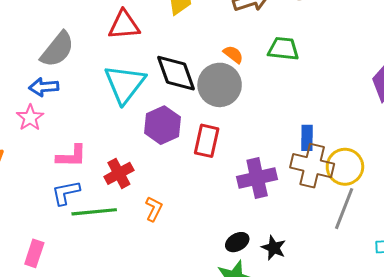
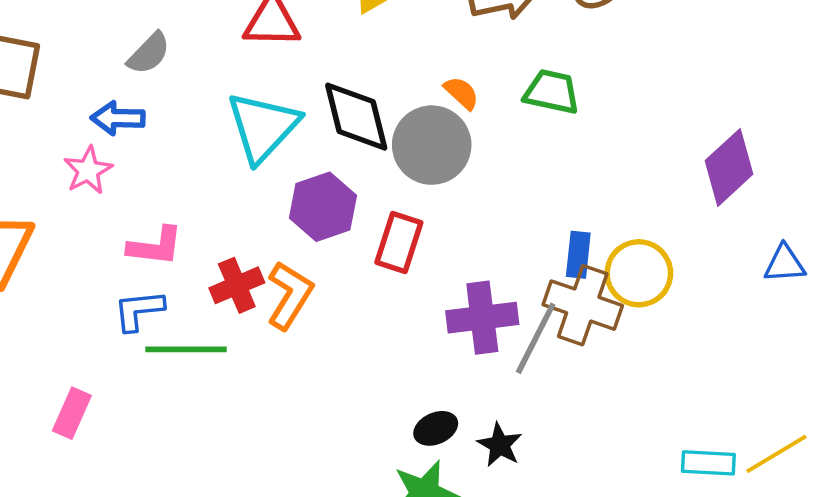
gray semicircle: (57, 49) -> (149, 53), size x0.7
yellow circle: (345, 167) -> (639, 273), moved
orange L-shape: (154, 209) -> (290, 295), moved, size x1.5
gray line: (344, 209) -> (536, 338), moved

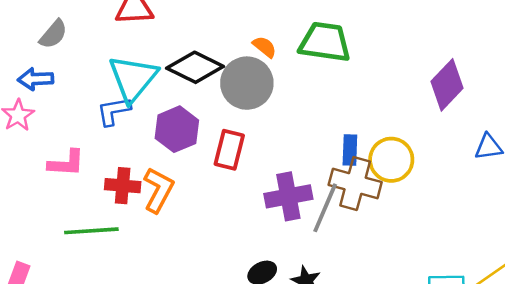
green trapezoid: (552, 92) -> (325, 42), size x1.4
black diamond: (356, 117) -> (195, 67), turned -46
red cross: (237, 285) -> (123, 186), turned 32
blue L-shape: (139, 310) -> (114, 111), moved

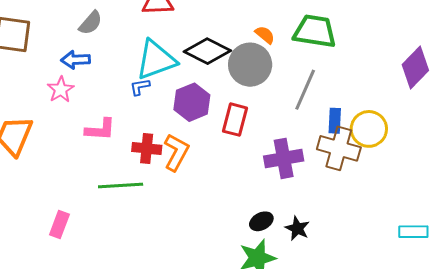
cyan triangle: (133, 78) -> (156, 60), turned 30
blue L-shape: (114, 111) -> (140, 87), size x0.7
gray line: (325, 208) -> (305, 90), moved

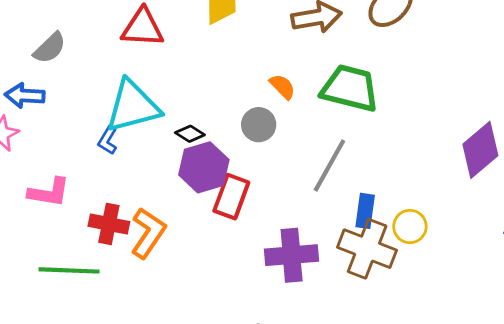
black diamond: (207, 51) -> (190, 134), moved, size x0.5
gray circle: (250, 65) -> (259, 125), size x0.6
blue L-shape: (140, 87) -> (108, 140), turned -55
purple hexagon: (192, 102) -> (204, 167), moved
yellow circle: (369, 129) -> (410, 227), size x0.7

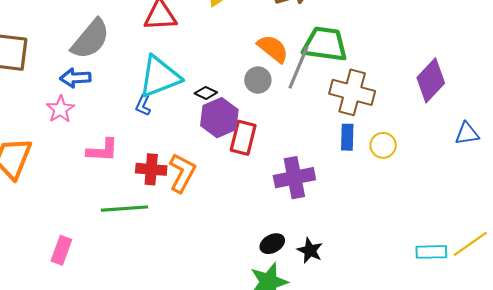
gray semicircle: (50, 48) -> (90, 39), size x1.6
orange semicircle: (282, 87) -> (273, 49), size x1.5
gray line: (329, 166) -> (298, 68), moved
brown cross: (367, 249) -> (352, 92), moved

